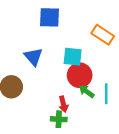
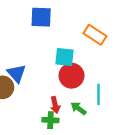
blue triangle: (33, 57) -> (17, 73), moved
green arrow: (87, 91) -> (79, 108), moved

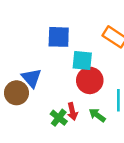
blue square: (41, 17) -> (59, 37), moved
green cross: (50, 120) -> (59, 118), moved, turned 35

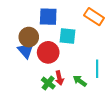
red circle: (90, 80) -> (48, 52), moved
brown circle: (16, 93) -> (29, 37), moved

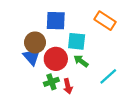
cyan line: (97, 69) -> (108, 76), turned 48
green arrow: (80, 81) -> (81, 61), moved
green cross: (48, 83) -> (51, 82), moved, turned 32

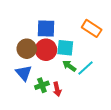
blue triangle: (32, 57) -> (24, 73), moved
red circle: (56, 59) -> (46, 50), moved
cyan line: (108, 76) -> (85, 68), moved

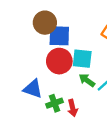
brown circle: (27, 49) -> (45, 23), moved
blue triangle: (24, 73) -> (33, 89), turned -30

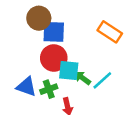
cyan square: (82, 59) -> (69, 70), moved
green cross: (54, 103) -> (49, 89), moved

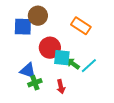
blue square: (54, 32) -> (23, 27), moved
orange rectangle: (110, 32) -> (81, 26), moved
green cross: (49, 89) -> (35, 83), moved

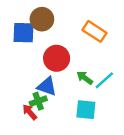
cyan square: (62, 58) -> (86, 110), moved
blue triangle: (28, 71) -> (47, 86), moved
red arrow: (61, 87) -> (30, 112), moved, turned 152

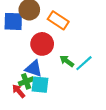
orange rectangle: (94, 31) -> (58, 20), moved
cyan square: (86, 110) -> (40, 85), moved

